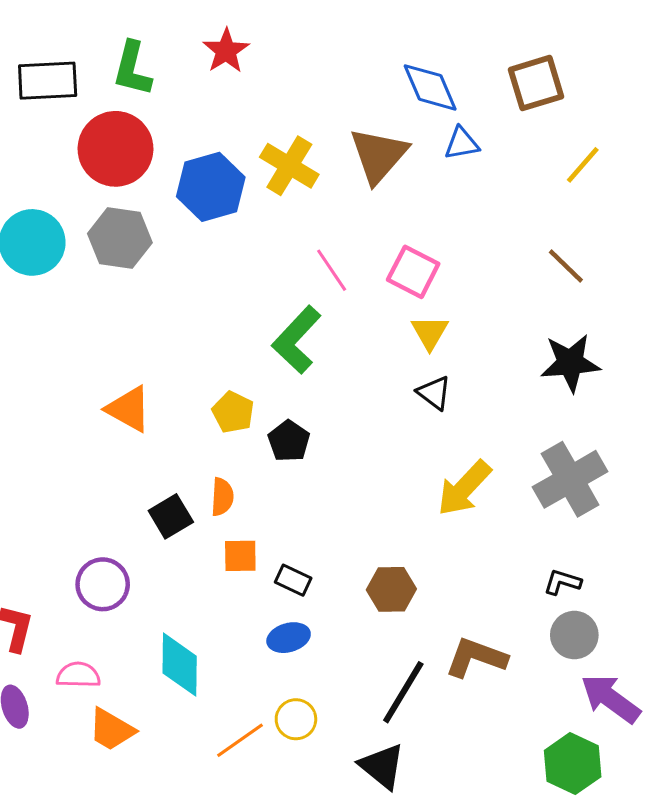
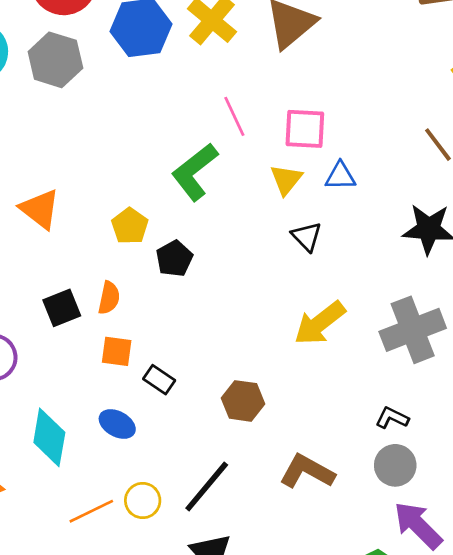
blue triangle: (462, 143) -> (340, 176), moved
pink square: (413, 272) -> (305, 129), turned -33
yellow triangle: (430, 332) -> (286, 180), moved
blue ellipse: (289, 638) -> (117, 424), moved, turned 36
black line: (403, 692) -> (207, 486), moved

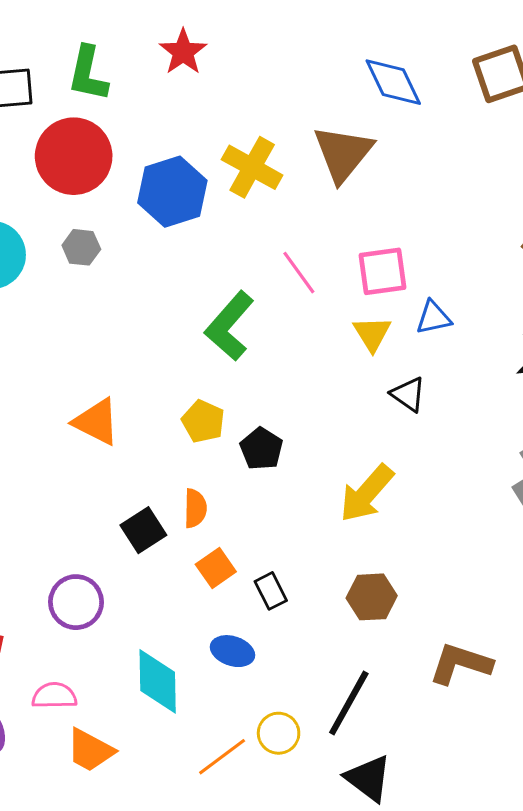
gray hexagon: (55, 60) -> (81, 247), size x0.6
green L-shape: (195, 172) -> (229, 326), moved
yellow arrow: (320, 323) -> (367, 493), moved
orange square: (117, 351) -> (216, 568), turned -32
black rectangle: (159, 380) -> (271, 591), turned 40

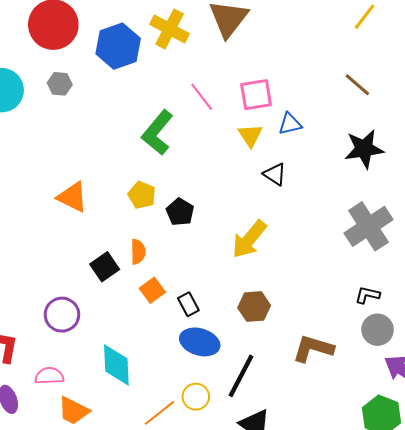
blue ellipse: (232, 651) -> (200, 342), moved, size x1.4

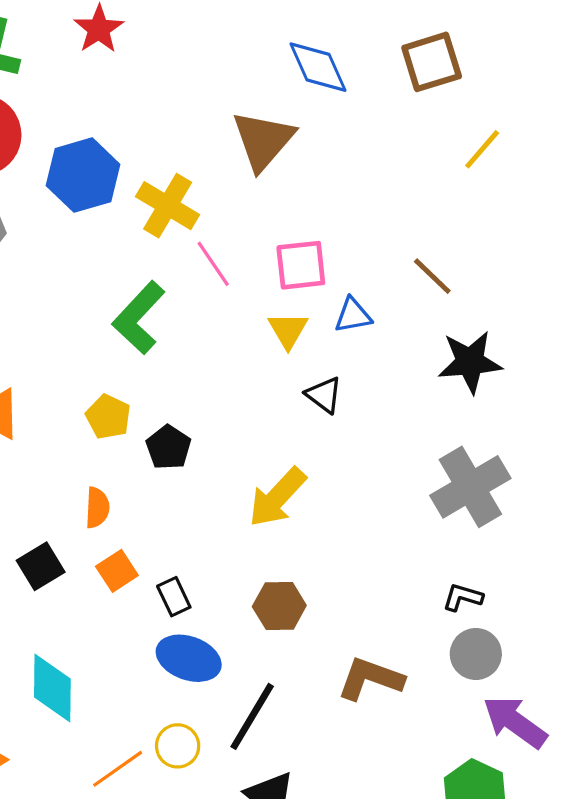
yellow cross: (170, 29) -> (168, 206), moved
brown line: (357, 85) -> (432, 276), moved
black square: (105, 267) -> (41, 566), moved

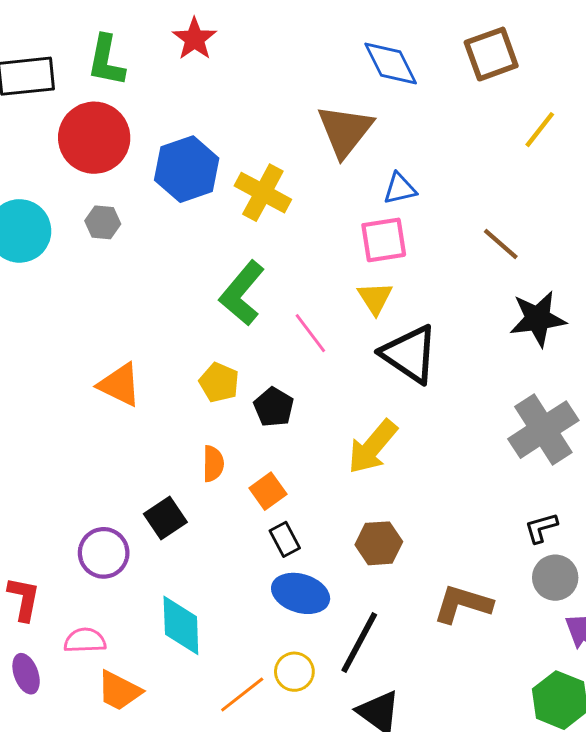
pink line: (213, 264) -> (310, 333), moved
blue triangle: (353, 315) -> (400, 189), moved
black triangle: (324, 395) -> (410, 354), size x1.8
orange square: (117, 571) -> (268, 491), moved
black L-shape: (463, 597) -> (541, 528), turned -30

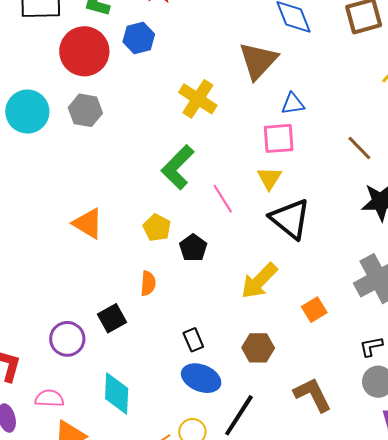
blue hexagon: (187, 169) -> (139, 38), moved, size x0.7
gray hexagon: (103, 222) -> (85, 110), size x1.4
orange square: (268, 491) -> (314, 310), moved
brown L-shape: (463, 604) -> (313, 395), turned 42

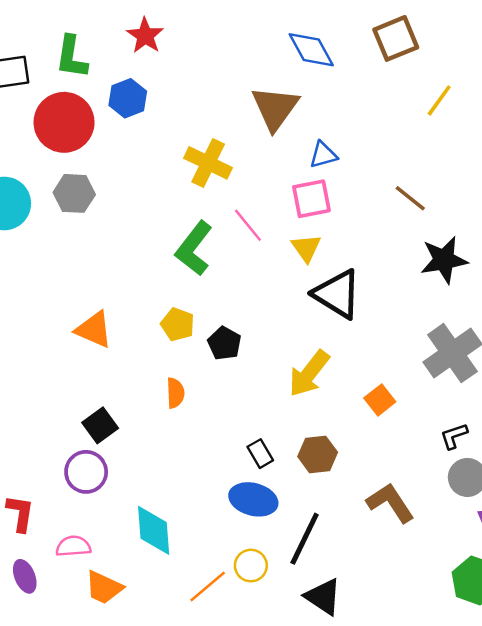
pink line: (223, 199) -> (248, 225), moved
black square: (112, 318) -> (100, 425), moved
black rectangle: (193, 340) -> (260, 454), moved

